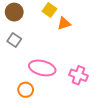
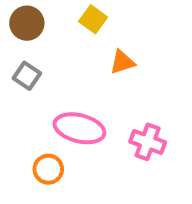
orange triangle: (64, 23) -> (122, 62), moved

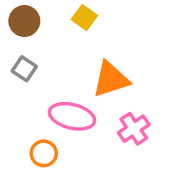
orange triangle: (122, 62) -> (111, 79), moved, size x1.6
pink cross: (148, 142) -> (134, 129), turned 36

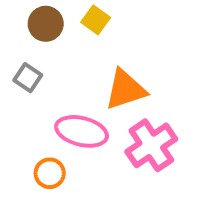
brown circle: (24, 21) -> (46, 24), moved
pink cross: (134, 129) -> (151, 145), size x1.4

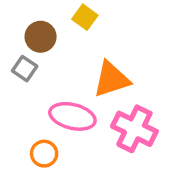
brown circle: (46, 24) -> (41, 37), moved
pink cross: (151, 145) -> (134, 129), turned -30

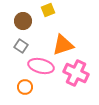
yellow square: (85, 17) -> (48, 10), turned 32
gray square: (25, 69) -> (21, 46), moved

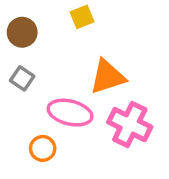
brown circle: (23, 21) -> (22, 32), moved
gray square: (21, 46) -> (22, 78), moved

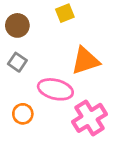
pink cross: (130, 125) -> (89, 118), moved, turned 32
orange circle: (43, 148) -> (23, 114), moved

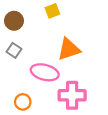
orange circle: (23, 114) -> (23, 102), moved
pink cross: (89, 118) -> (72, 95), turned 32

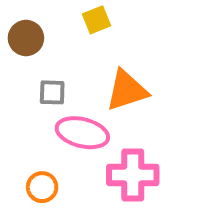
gray square: (14, 50) -> (52, 92), moved, turned -32

